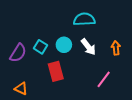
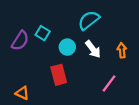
cyan semicircle: (84, 19) -> (89, 20), turned -35
cyan square: (40, 47) -> (43, 33), moved
purple semicircle: (18, 53) -> (20, 41), moved

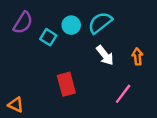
purple semicircle: (20, 41) -> (23, 23), moved
cyan circle: (67, 47) -> (71, 25), moved
orange triangle: (22, 93) -> (16, 105), moved

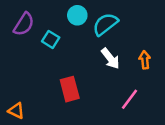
cyan circle: (71, 25) -> (77, 15), moved

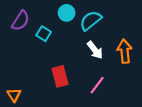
orange arrow: (145, 60) -> (125, 51), size x1.5
pink line: (129, 99) -> (97, 85), moved
orange triangle: (16, 111) -> (14, 95), turned 32

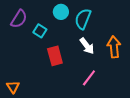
cyan semicircle: (91, 21) -> (83, 19), turned -30
red rectangle: (60, 76) -> (55, 56), moved

